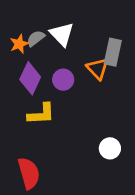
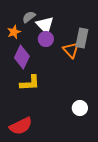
gray semicircle: (36, 38) -> (29, 17), moved
purple circle: (63, 80) -> (46, 39), moved
red semicircle: (29, 173) -> (21, 126), turned 80

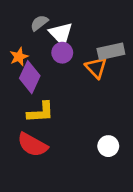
orange star: (14, 32) -> (19, 57), moved
gray rectangle: (82, 38) -> (111, 51), turned 66
red semicircle: (21, 126) -> (32, 145), moved, turned 55

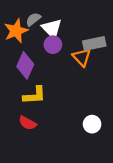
orange star: (19, 57) -> (16, 31), moved, size x1.5
red semicircle: (32, 145) -> (28, 123), size x0.7

